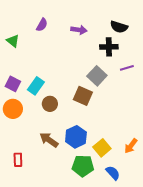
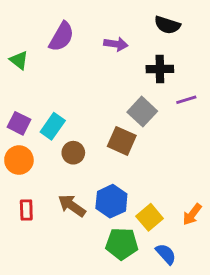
purple semicircle: (42, 25) -> (62, 37), size x1.5
black semicircle: (119, 27) -> (167, 25), moved
red rectangle: (18, 160) -> (26, 210), moved

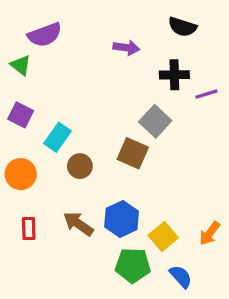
purple semicircle: (62, 37) -> (45, 35), moved, turned 40
purple line: (186, 100) -> (206, 94), moved
purple square: (19, 123) -> (21, 115), moved

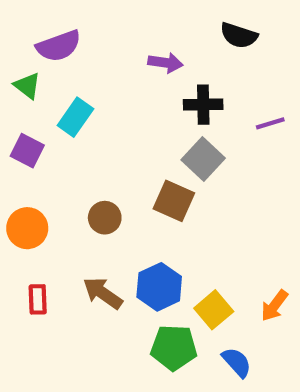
black cross: (174, 75) -> (203, 105), moved
cyan rectangle: (57, 137) -> (75, 117), moved

